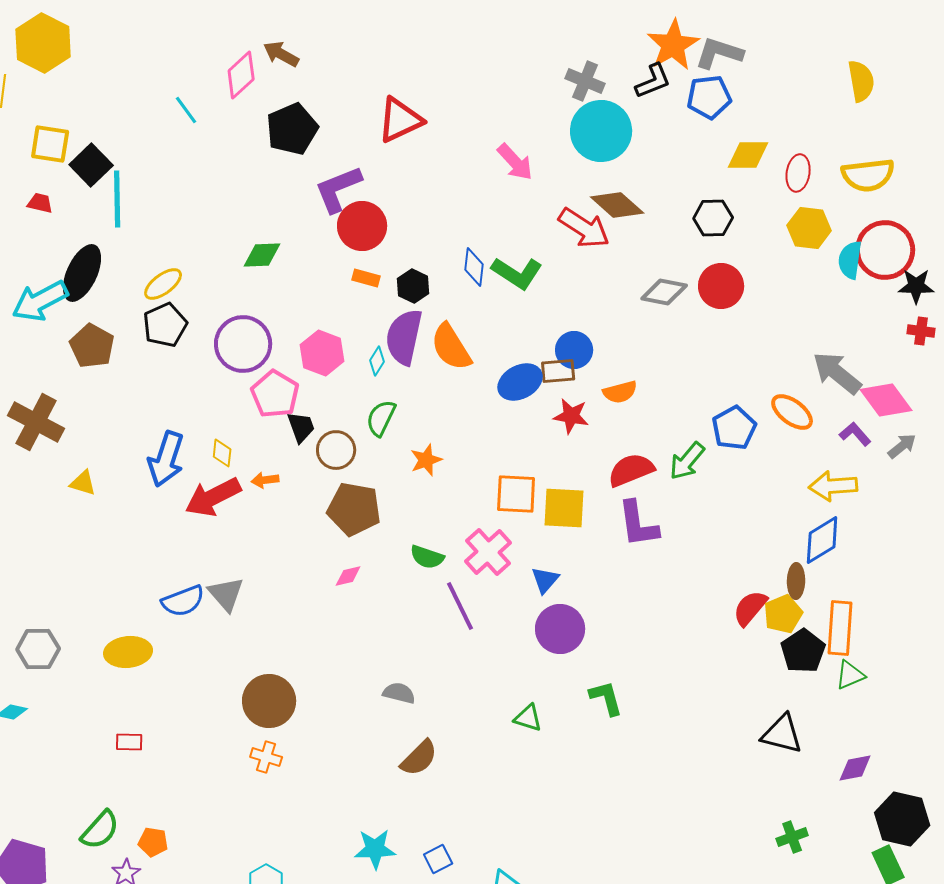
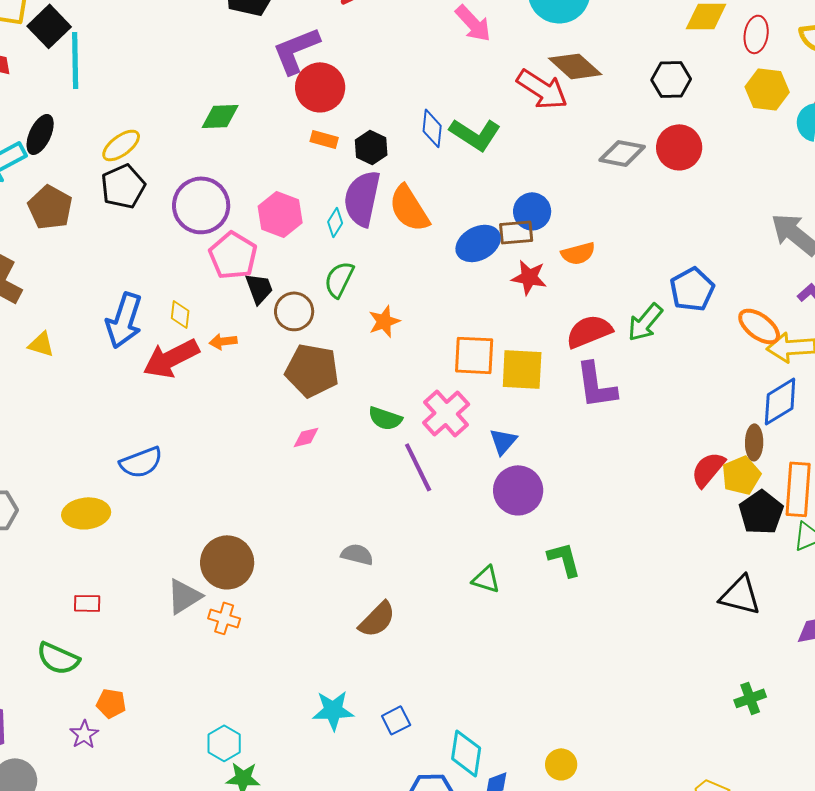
black ellipse: (82, 273) -> (40, 134), size x0.7
orange ellipse: (792, 412) -> (759, 326), moved
gray triangle: (226, 594) -> (184, 596), moved, turned 39
green semicircle: (100, 830) -> (58, 658), moved, turned 72

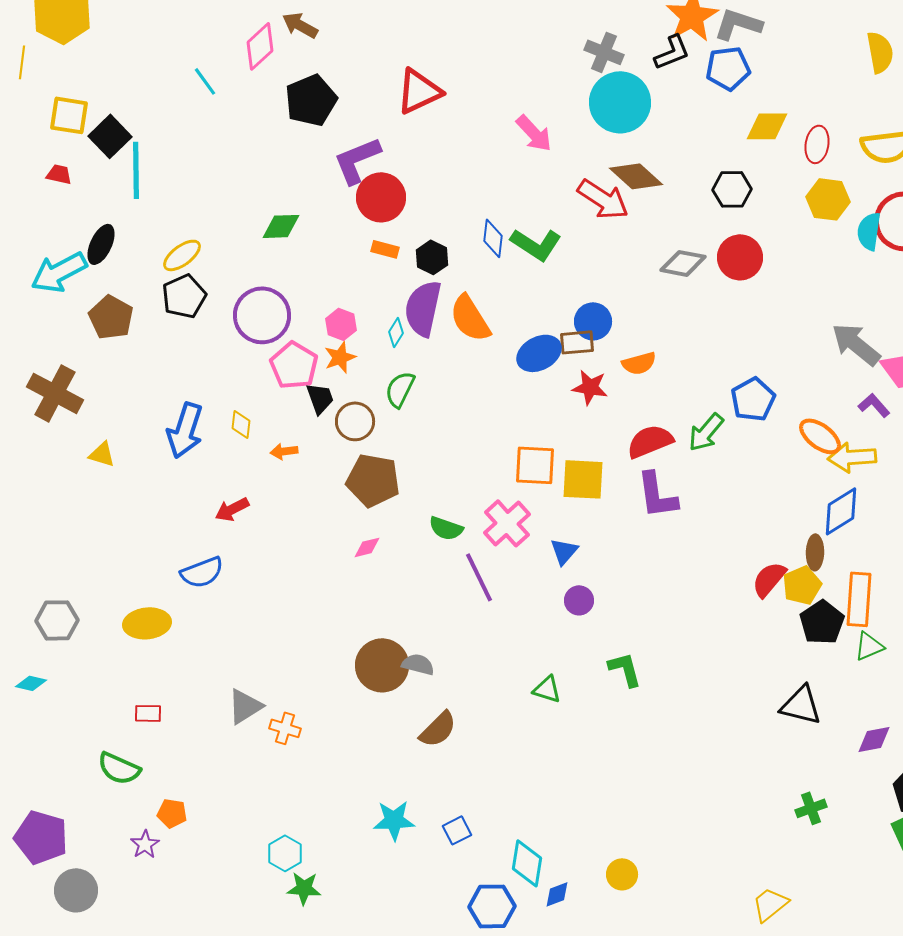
pink hexagon: (280, 214) -> (341, 324), size x0.7
orange star: (384, 321) -> (340, 357), moved
red arrow: (171, 358) -> (232, 509), moved, size x0.6
purple circle: (518, 490) -> (579, 600), size x0.6
brown circle: (227, 562) -> (382, 665), moved

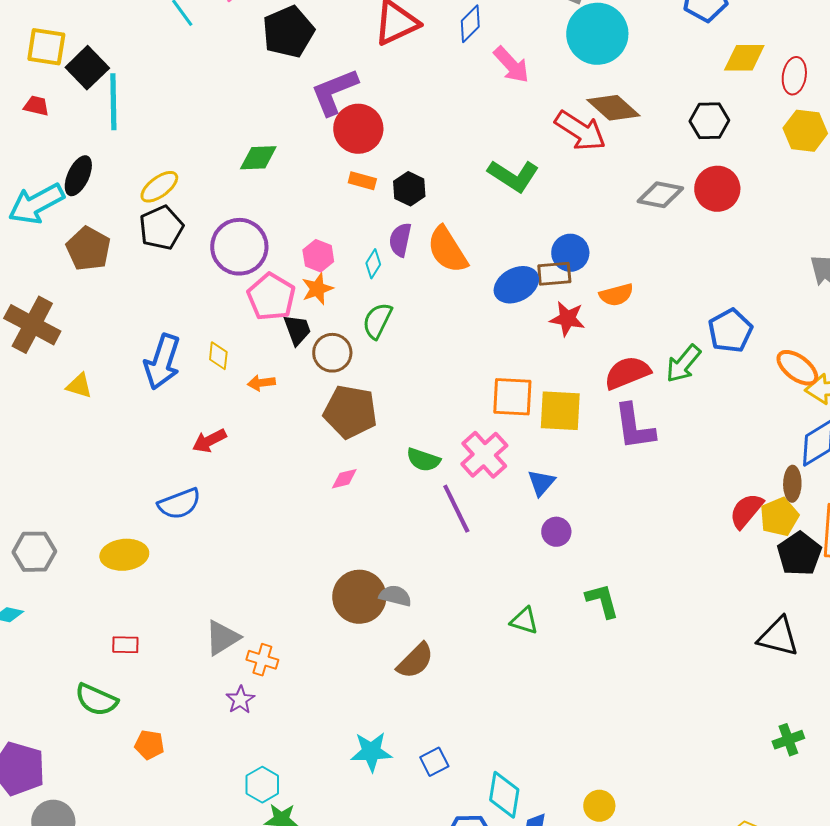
blue diamond: (493, 238) -> (470, 24), moved, turned 39
purple semicircle: (423, 308) -> (400, 240), size x0.6
purple star: (145, 844) -> (240, 700), moved

